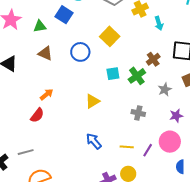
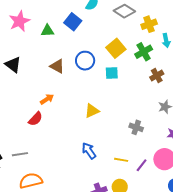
brown triangle: (45, 53) -> (57, 66), moved
cyan square: (113, 74) -> (112, 73), moved
green cross: (137, 76) -> (144, 52), moved

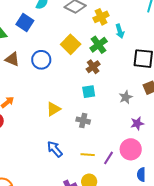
brown triangle: (57, 66) -> (12, 59), moved
cyan square: (112, 73) -> (89, 92), moved
brown cross: (157, 76) -> (93, 67), moved
gray cross: (136, 127) -> (83, 121), moved

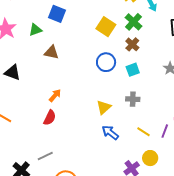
blue circle: (41, 60) -> (106, 62), moved
yellow triangle: (53, 109) -> (104, 107), moved
yellow line: (88, 155) -> (144, 132), turned 40

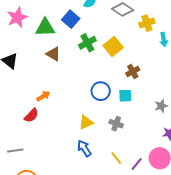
green cross: (133, 22) -> (87, 43), moved
green triangle: (35, 30) -> (45, 28), size x1.5
blue circle: (106, 62) -> (101, 91), moved

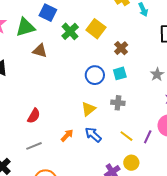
orange arrow: (43, 96) -> (67, 135), moved
gray line: (15, 151) -> (34, 146), moved

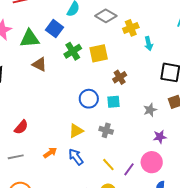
yellow square: (96, 29) -> (99, 53), turned 30

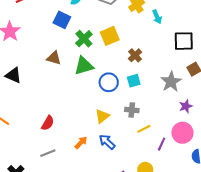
green triangle: (30, 39) -> (84, 66), moved
gray star: (150, 110) -> (171, 82), size x1.5
yellow line: (108, 165) -> (144, 129), moved, turned -64

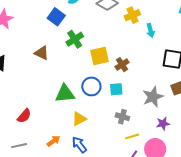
yellow square: (110, 36) -> (100, 56), moved
green triangle: (84, 66) -> (65, 94), moved
gray cross: (132, 110) -> (122, 117), moved
yellow line: (144, 129) -> (132, 136), moved

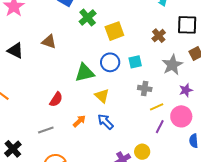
brown triangle: (42, 53) -> (49, 42), moved
brown cross: (122, 65) -> (159, 36), moved
red semicircle: (24, 116) -> (56, 99), moved
yellow triangle: (79, 119) -> (102, 96), turned -42

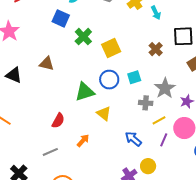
gray star: (172, 65) -> (165, 88), moved
blue arrow: (105, 122) -> (133, 139), moved

